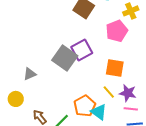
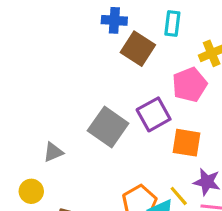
purple square: (82, 50) -> (154, 114), moved
yellow line: (109, 92) -> (179, 196), moved

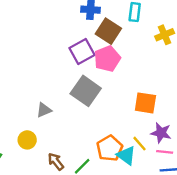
pink pentagon: (190, 85) -> (107, 59), moved
purple square: (154, 114) -> (82, 52), moved

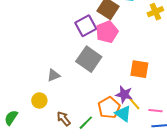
purple star: (161, 133) -> (124, 94), moved

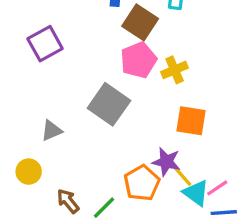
yellow cross: (155, 12) -> (175, 70), moved
purple square: (86, 26) -> (45, 44), moved
pink line: (155, 111) -> (217, 188), turned -40
cyan triangle: (123, 114) -> (196, 193), moved

